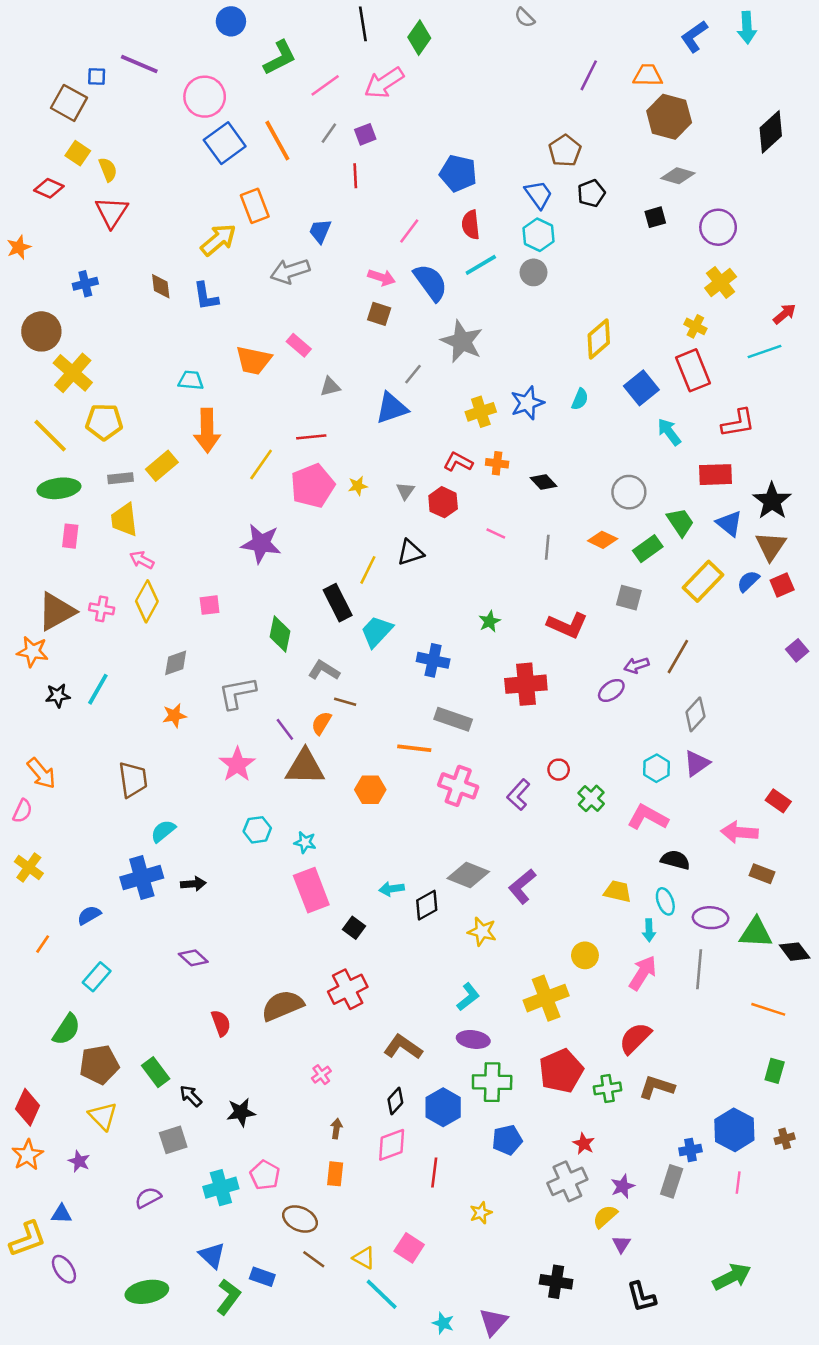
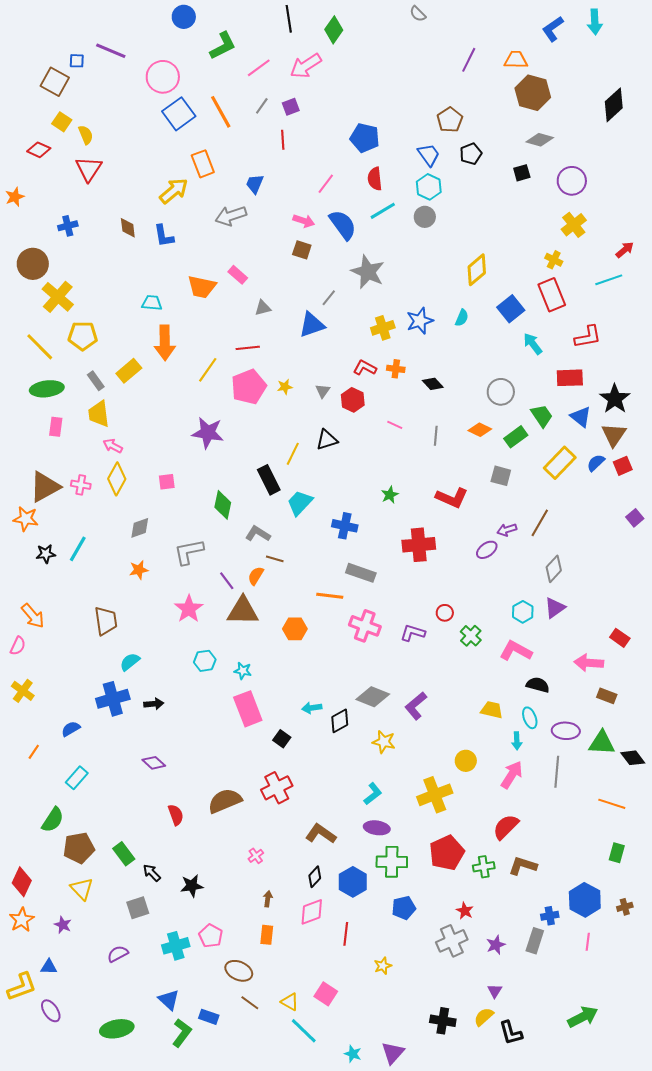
gray rectangle: (120, 478) -> (96, 381), turned 60
purple L-shape: (518, 795) -> (413, 633), turned 65
yellow semicircle: (605, 1216) -> (484, 1017), moved

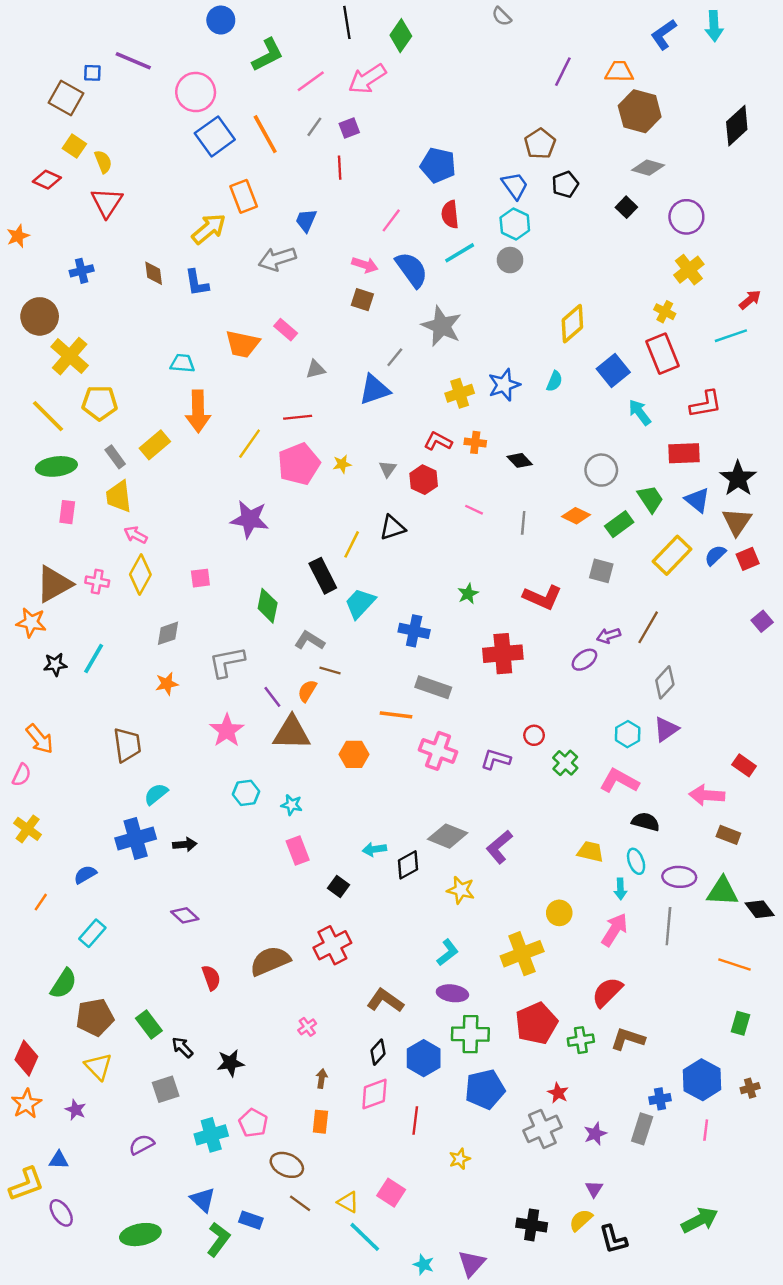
black square: (522, 173) -> (626, 207), turned -30
pink rectangle: (248, 709) -> (298, 850), size x0.7
blue pentagon: (404, 908) -> (485, 1089), size x1.4

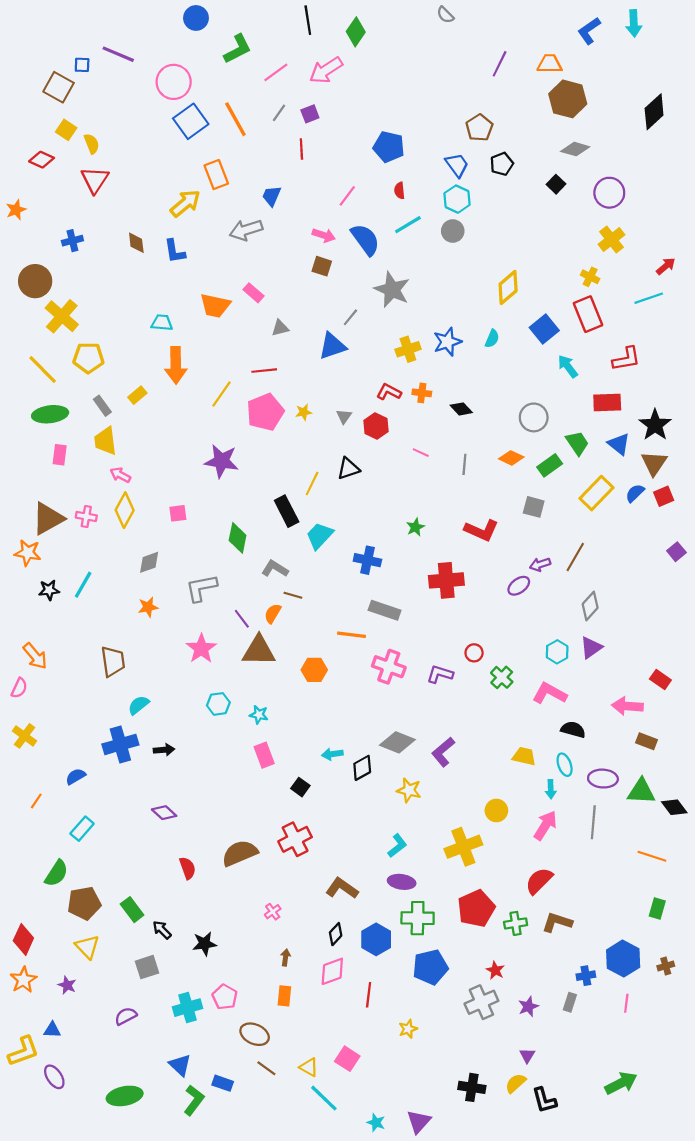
red semicircle: (450, 214) -> (399, 191), size x0.7
yellow rectangle: (155, 445) -> (137, 395), size x0.7
gray rectangle: (642, 1129) -> (570, 1002), size x0.7

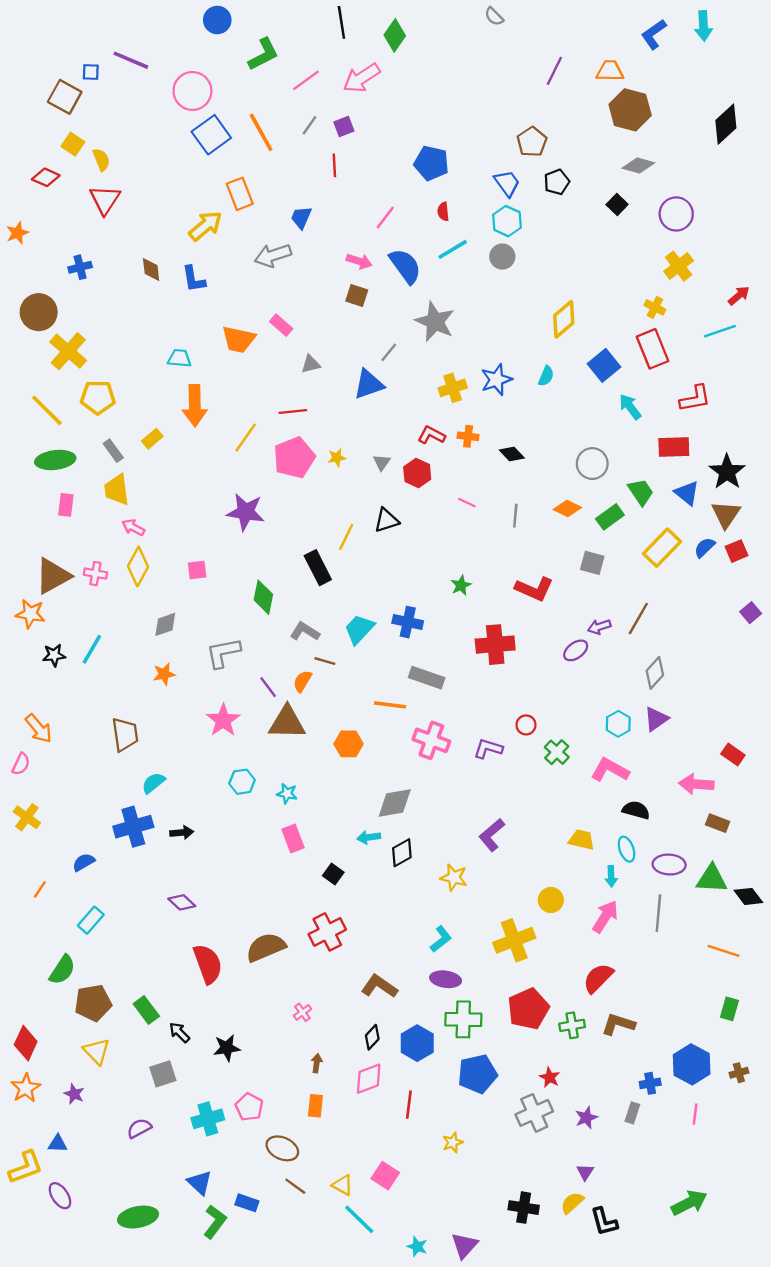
cyan trapezoid: (320, 536) -> (359, 629), moved
gray diamond: (397, 742) -> (395, 803), moved, turned -32
red semicircle: (187, 868) -> (208, 964), size x1.6

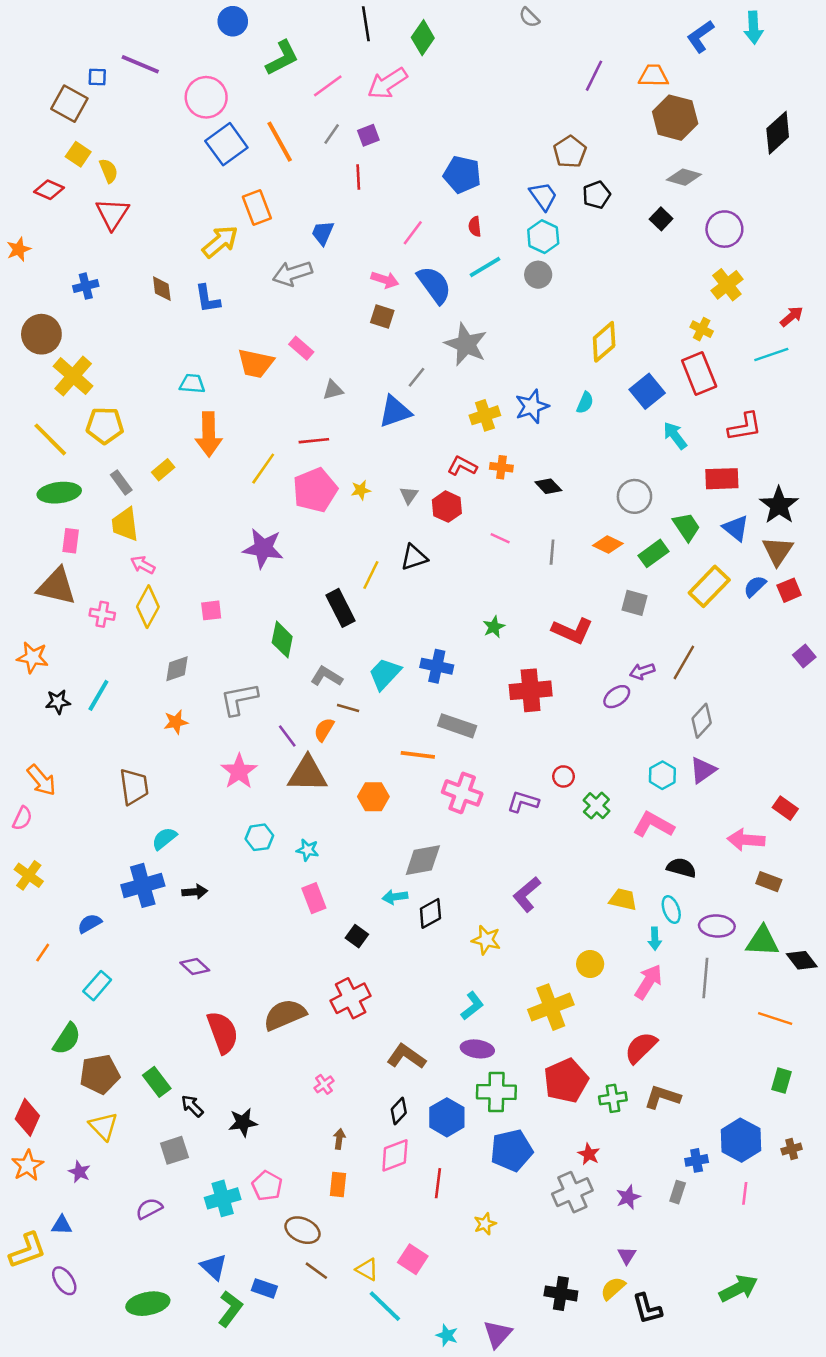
brown triangle: (53, 576) -> (57, 586), moved, turned 42

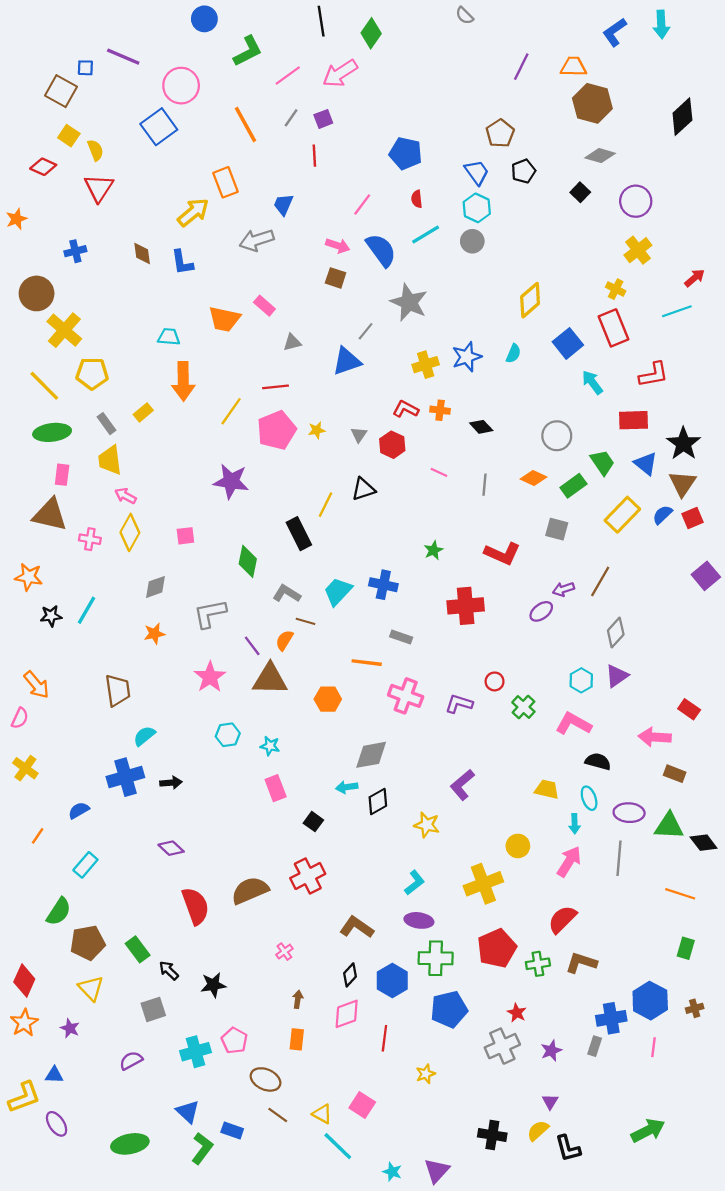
blue square: (226, 144) -> (159, 127), moved
purple square: (804, 656) -> (706, 576), size x1.4
gray rectangle: (457, 726) -> (401, 637), size x0.7
blue cross: (697, 1160) -> (611, 1018), size x1.5

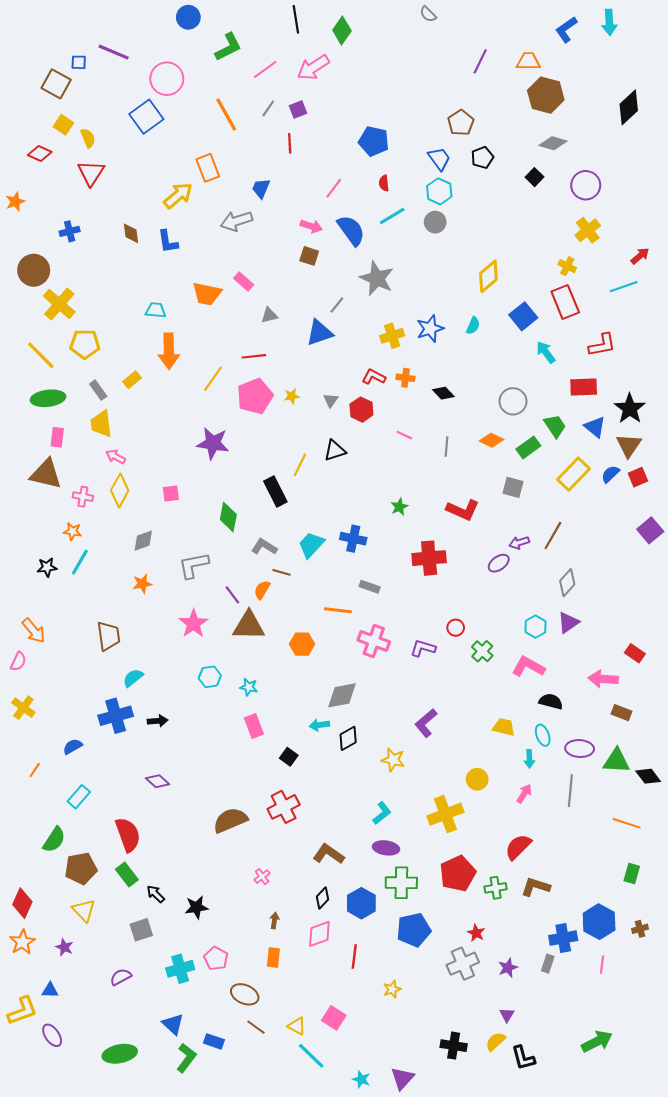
orange star: (29, 577) -> (73, 531), moved, size x0.7
pink arrow: (569, 862) -> (524, 794), size x0.7
red semicircle: (195, 906) -> (128, 835), moved

